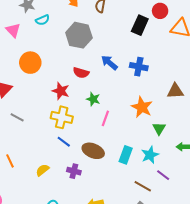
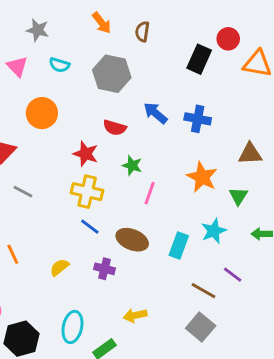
cyan semicircle: (42, 20) -> (59, 65), moved, turned 40
green triangle: (159, 129) -> (238, 196), moved
cyan star: (150, 155) -> (214, 231), moved

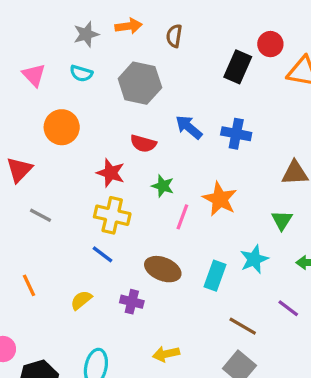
orange arrow: (102, 23) -> (129, 26), turned -60
gray star: (38, 30) -> (86, 34), moved, turned -30
orange star: (202, 177) -> (220, 199), moved
blue line: (90, 227) -> (102, 254), moved
purple line: (233, 275) -> (288, 308), moved

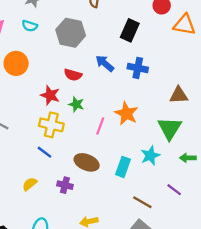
black rectangle: (238, 67) -> (130, 30), moved
green star: (163, 186) -> (76, 104), moved
green triangle: (282, 220) -> (170, 128), size x1.6

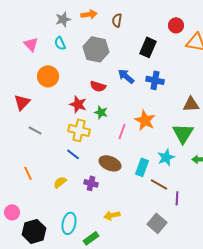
cyan semicircle: (30, 26) -> (60, 43), turned 48
purple line: (174, 190) -> (177, 198), moved, turned 56
brown line: (142, 202) -> (159, 184), moved

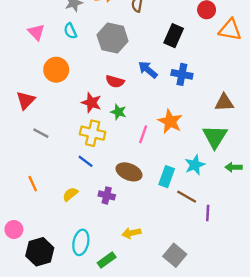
gray square: (157, 223) -> (175, 255), moved

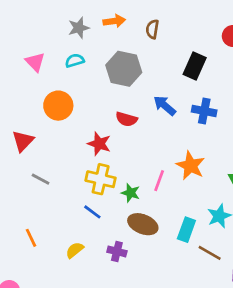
cyan semicircle: (70, 31) -> (75, 61), turned 98
green star: (118, 112) -> (131, 193), moved

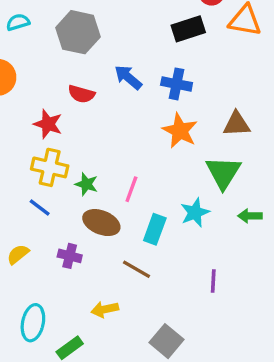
black rectangle: (195, 66) -> (188, 29), moved, turned 48
orange star: (191, 166) -> (180, 131), moved
pink line: (159, 181) -> (131, 189), moved
brown line: (210, 253) -> (136, 269), moved

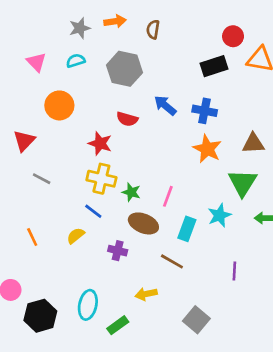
yellow semicircle: (18, 254) -> (76, 236), moved

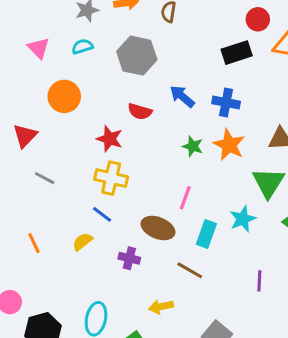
green star: (131, 192) -> (193, 146), moved

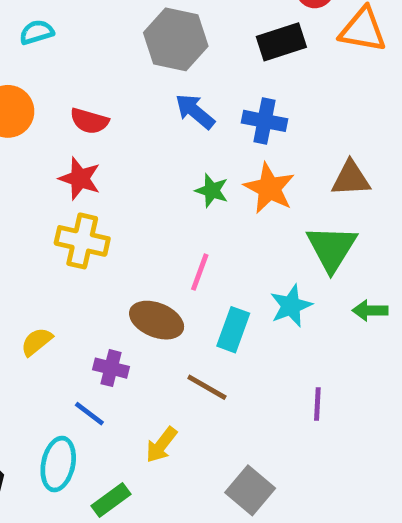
gray hexagon: (137, 56) -> (176, 39), moved
red semicircle: (140, 112) -> (89, 121), moved
blue line: (102, 214) -> (89, 414), moved
yellow arrow: (161, 307) -> (161, 445), turned -40

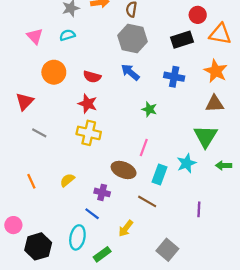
blue arrow: (195, 111) -> (130, 72), moved
orange star: (269, 188) -> (216, 71), moved

